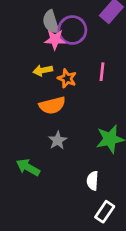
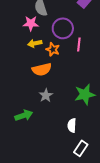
purple circle: (72, 30) -> (63, 28), moved
pink star: (55, 39) -> (31, 23), moved
green arrow: (28, 167) -> (24, 115), turned 132

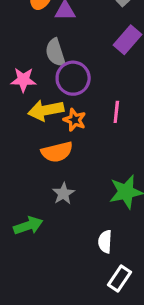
pink star: (31, 23) -> (23, 80), moved
purple circle: (63, 28) -> (73, 78), moved
yellow arrow: (35, 43) -> (46, 110), size x1.5

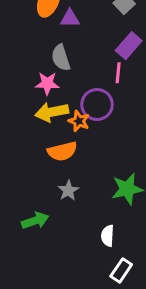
purple circle: (73, 78) -> (97, 105), moved
pink star: (23, 80) -> (47, 83), moved
pink line: (116, 112) -> (118, 73), moved

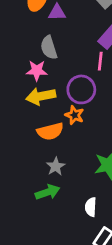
orange star: (79, 121) -> (75, 115), moved
green arrow: (35, 221) -> (48, 192), moved

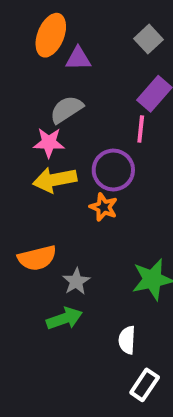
gray semicircle: (49, 48) -> (66, 109), turned 75
orange semicircle: (50, 131) -> (37, 258), moved

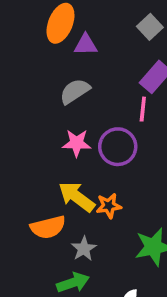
pink star: (49, 143) -> (77, 143), moved
yellow arrow: (55, 180) -> (77, 197), moved, turned 48
orange star: (104, 207) -> (109, 206), moved, turned -30

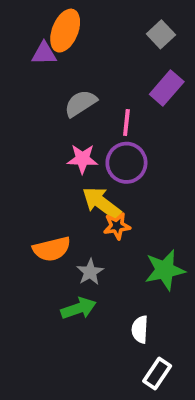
purple triangle: (86, 45) -> (44, 54), moved
pink line: (143, 109) -> (126, 123), moved
yellow arrow: (77, 197) -> (102, 203), moved

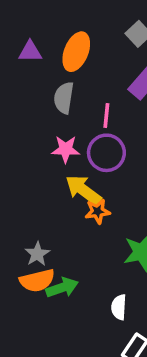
orange ellipse: (65, 31) -> (76, 52), moved
gray semicircle: (80, 103) -> (64, 98), turned -48
orange semicircle: (52, 249) -> (37, 281), moved
gray star: (90, 272) -> (37, 254), moved

